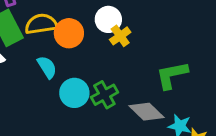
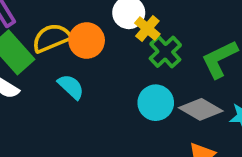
cyan circle: (74, 93) -> (156, 103), moved
green cross: (104, 95) -> (165, 52), moved

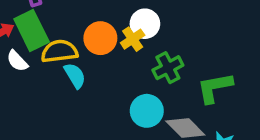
yellow cross: (147, 28) -> (133, 39), moved
yellow semicircle: (51, 38) -> (59, 51), moved

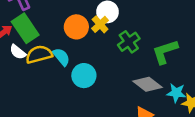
yellow semicircle: (59, 51) -> (39, 54), moved
cyan circle: (147, 111) -> (84, 76), moved

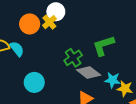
green cross: (129, 42) -> (73, 58), moved
cyan circle: (84, 76) -> (34, 82), moved

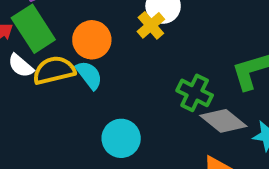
orange circle: (30, 24) -> (92, 40), moved
green cross: (73, 58) -> (195, 93), turned -30

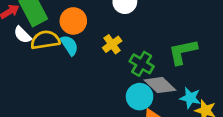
yellow cross: (151, 25) -> (112, 44), moved
cyan circle: (121, 138) -> (140, 97), moved

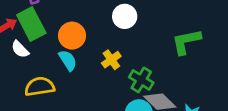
yellow semicircle: (45, 40) -> (40, 87), moved
green L-shape: (183, 52) -> (186, 42), moved

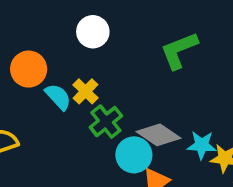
cyan semicircle: (68, 60) -> (58, 97), moved
green cross: (141, 80) -> (106, 122), moved, turned 30

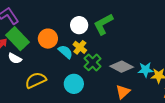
white circle: (93, 32) -> (79, 25), moved
green L-shape: (179, 50) -> (103, 24), moved
cyan circle: (134, 155) -> (74, 84), moved

